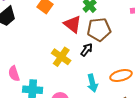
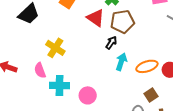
yellow cross: (61, 57) -> (55, 48), moved
cyan arrow: (92, 83) -> (121, 62), moved, turned -144

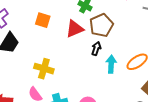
red triangle: (96, 18) -> (75, 29), turned -42

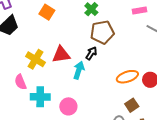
red triangle: (75, 29) -> (61, 55), moved
cyan arrow: (111, 64) -> (79, 70), moved

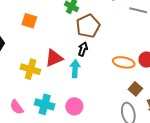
orange ellipse: (127, 77) -> (124, 62), turned 45
pink semicircle: (20, 82) -> (17, 107), moved
cyan cross: (40, 97) -> (45, 104), turned 30

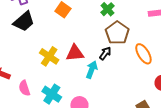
brown pentagon: (88, 26) -> (117, 33), turned -30
orange ellipse: (124, 62) -> (143, 54), moved, turned 30

